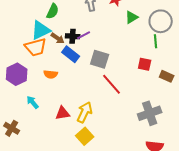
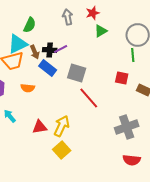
green triangle: (132, 17) -> (101, 31), moved
brown arrow: (58, 38) -> (35, 52), turned 32

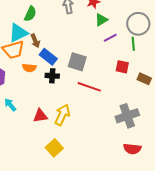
purple line: (61, 49) -> (110, 38), moved
black cross: (50, 50) -> (52, 76), moved
orange semicircle: (28, 88) -> (29, 68), moved
red line: (89, 98) -> (89, 87), turned -30
yellow square: (62, 150) -> (54, 148), moved

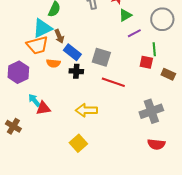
green line: (133, 44) -> (154, 49), moved
yellow arrow: (62, 115) -> (86, 110), turned -115
red triangle: (40, 116) -> (43, 108), moved

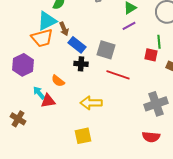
purple line: (134, 33) -> (129, 26), moved
orange semicircle: (53, 63) -> (58, 81), moved, turned 32
yellow square: (78, 143) -> (83, 136), turned 30
red semicircle: (156, 144) -> (151, 137), moved

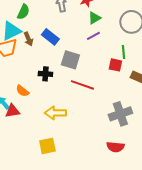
blue rectangle: (77, 45) -> (50, 37), moved

